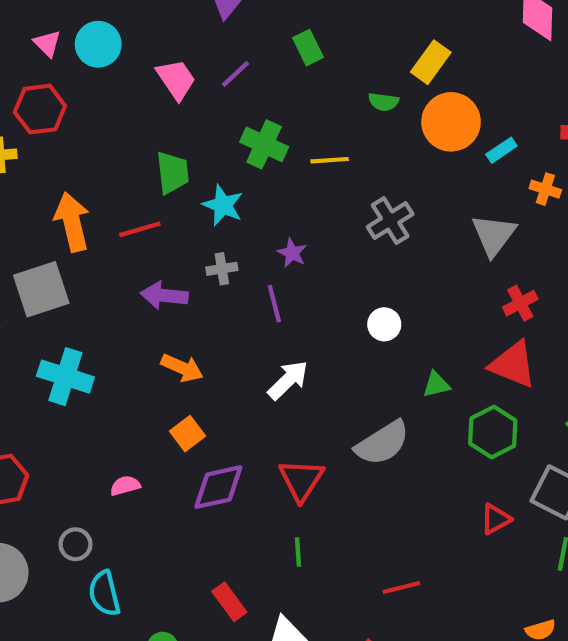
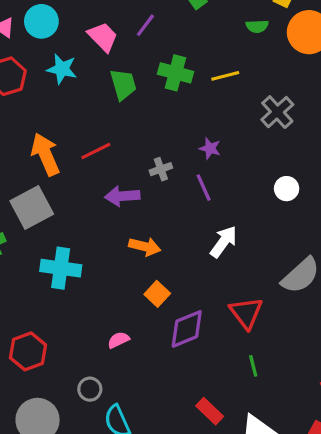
green trapezoid: (172, 173) -> (123, 84), moved
cyan star: (223, 205) -> (62, 69), moved

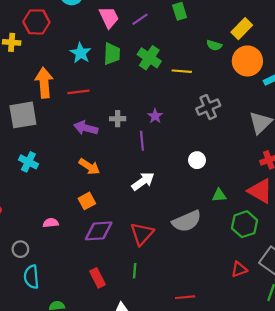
cyan star: (62, 69) -> (81, 53), moved
cyan cross: (61, 268) -> (28, 162), size x0.7
red rectangle: (210, 411) -> (97, 278), moved

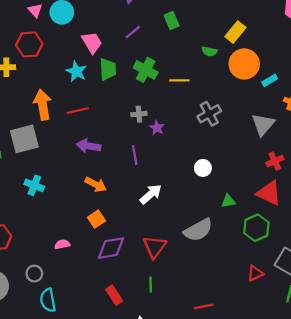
pink trapezoid: (109, 17) -> (92, 42), moved
gray cross: (118, 119) -> (139, 114), moved
purple line: (142, 141) -> (135, 155), moved

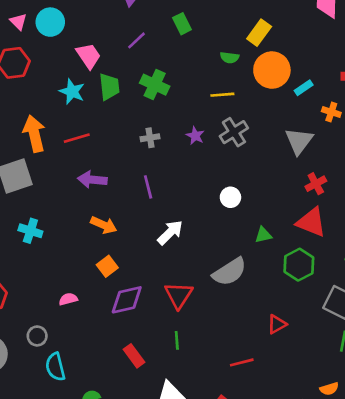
yellow line: (179, 80) -> (222, 95), moved
purple star: (157, 128) -> (195, 136), moved
red triangle: (255, 273) -> (277, 324), moved

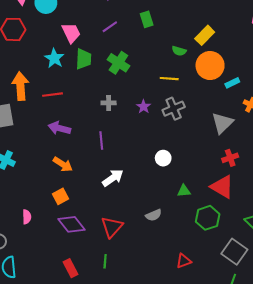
gray semicircle: (230, 272) -> (154, 215), size x0.6
pink semicircle: (68, 299) -> (27, 217), turned 96
purple diamond: (127, 300) -> (72, 224), turned 56

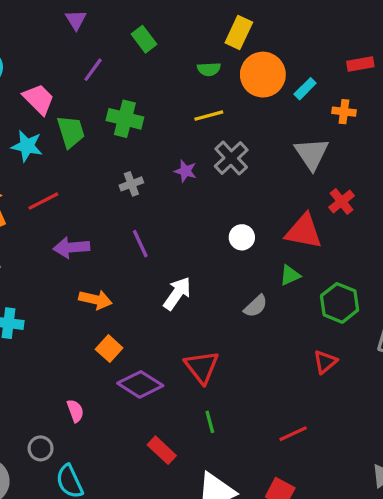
red triangle: (222, 187) -> (304, 231), moved
gray semicircle: (154, 215) -> (256, 306), moved
pink semicircle: (27, 217) -> (75, 411), moved
red triangle: (184, 261) -> (325, 362), moved

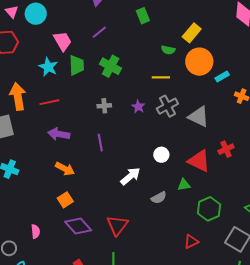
green rectangle: (144, 39) -> (143, 16), moved
gray triangle: (312, 154) -> (199, 117), moved, turned -45
white arrow: (177, 293) -> (130, 176), moved

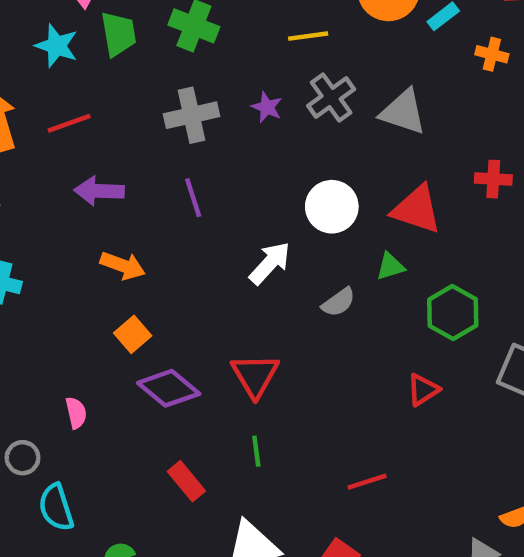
gray cross: (104, 106) -> (191, 115), size x1.6
red cross: (226, 149) -> (493, 179), moved, turned 35
white circle: (161, 155) -> (332, 207), size x1.5

